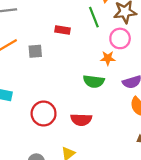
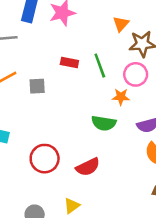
green line: (94, 17) -> (100, 66), moved
red semicircle: (81, 120) -> (88, 167), turned -30

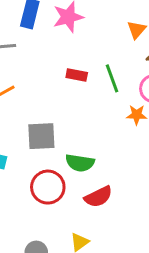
gray square: (37, 86) -> (41, 136), moved, size x1.5
green semicircle: (104, 123) -> (80, 163), moved

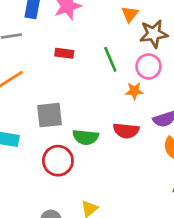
red rectangle: (77, 75) -> (64, 53), moved
red semicircle: (98, 197) -> (126, 131), moved, turned 35

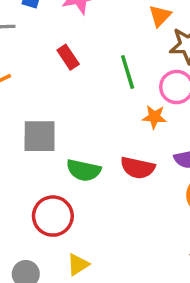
red rectangle: (64, 53) -> (68, 57), turned 42
red circle: (58, 161) -> (53, 216), moved

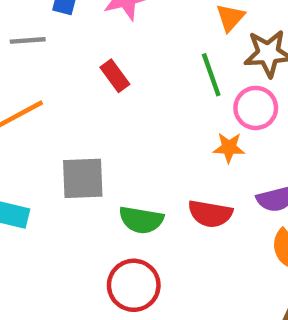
green line: (128, 72) -> (211, 75), moved
red circle: (53, 216) -> (134, 285), moved

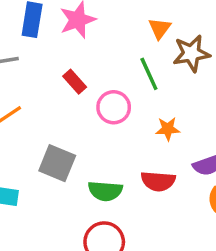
pink circle: (256, 108) -> (114, 107), moved
gray square: (83, 178) -> (57, 163), turned 30

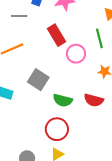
red rectangle: (75, 82) -> (56, 35), size x1.5

